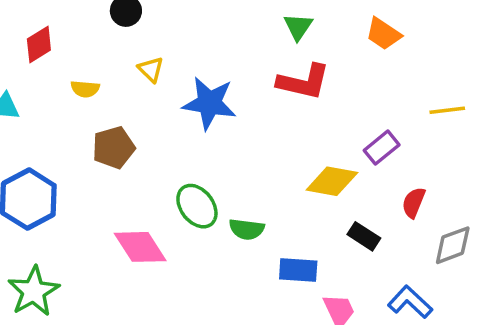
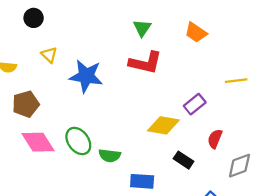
pink diamond: (140, 247) -> (38, 142), moved

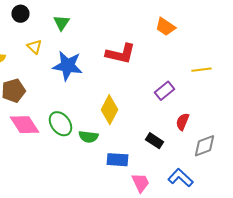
green triangle: (142, 28) -> (62, 23), moved
yellow diamond: (163, 125) -> (110, 110), moved, turned -72

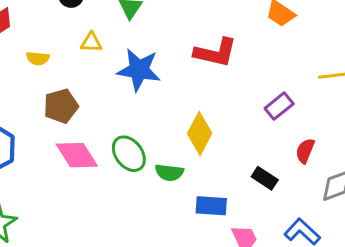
yellow triangle: (34, 47) -> (91, 42), turned -42

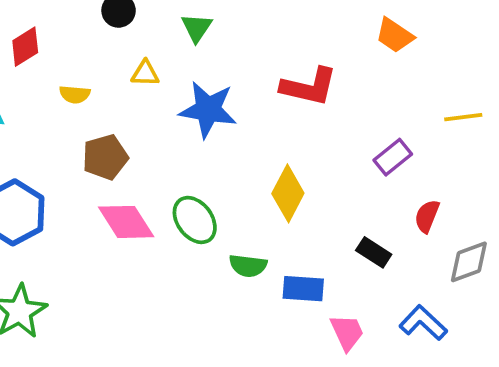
green semicircle: (169, 172) -> (248, 266), moved

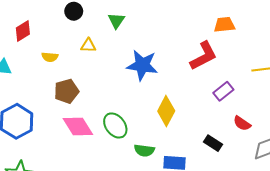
orange trapezoid: (395, 35) -> (224, 25), turned 140
red L-shape: (309, 87) -> (204, 56), moved, turned -40
blue star: (208, 110) -> (142, 65), moved
red semicircle: (427, 216) -> (242, 123), turned -78

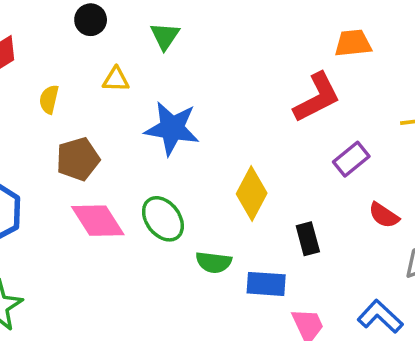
yellow semicircle: (50, 57) -> (49, 99), turned 98
blue star: (142, 65) -> (172, 128), moved
black rectangle: (213, 143) -> (308, 239), moved, turned 42

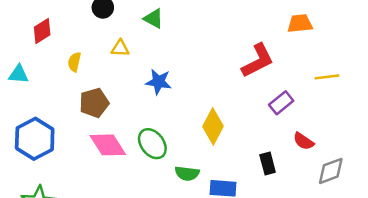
green triangle: (165, 36) -> (154, 19), turned -35
orange trapezoid: (353, 43) -> (300, 24), moved
blue star: (172, 128) -> (159, 82), size x0.7
black rectangle: (308, 239) -> (268, 164), moved

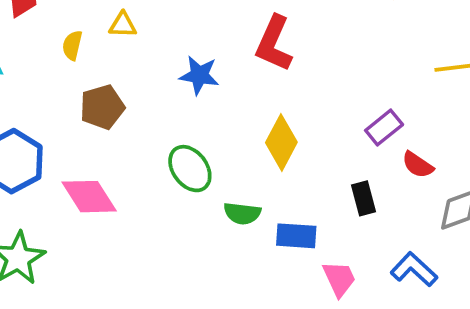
yellow triangle: (120, 48) -> (123, 25), moved
red L-shape: (258, 61) -> (274, 44), moved, turned 141
purple rectangle: (281, 103) -> (384, 128), moved
pink diamond: (108, 145) -> (89, 197), moved

